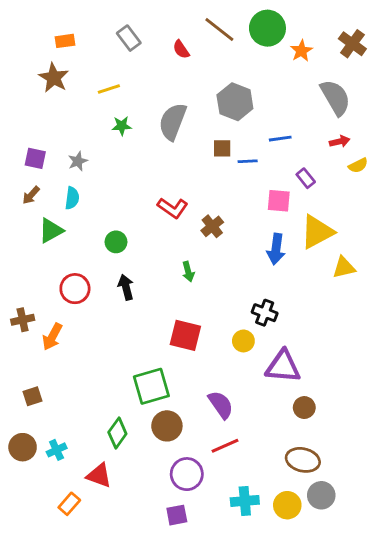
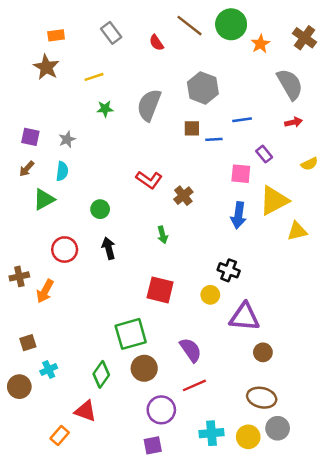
yellow semicircle: (358, 165) -> (309, 164), moved
cyan cross: (57, 450) -> (49, 369), moved

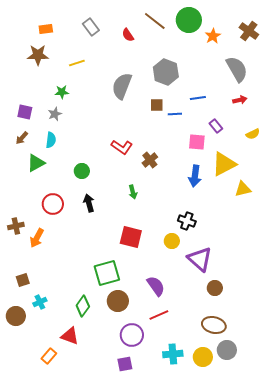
brown star: (46, 67) -> (38, 55), turned -30
green star: (105, 109) -> (62, 92), moved
purple triangle: (245, 317) -> (200, 259), turned 36

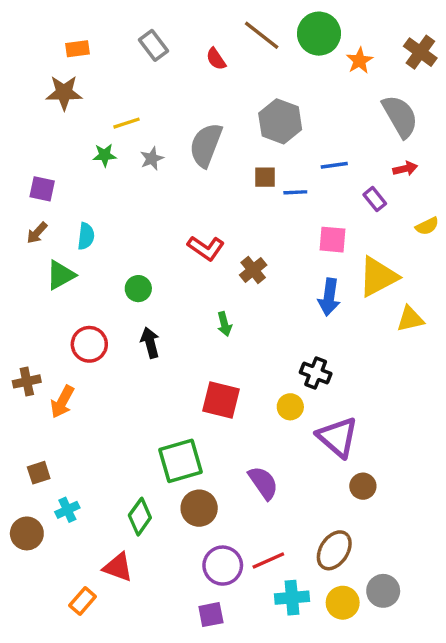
yellow line: (77, 63) -> (126, 123), moved
gray star: (55, 114) -> (152, 159), moved
purple rectangle: (216, 126) -> (375, 199), moved
red line: (159, 315) -> (268, 560), moved
brown ellipse: (214, 325) -> (334, 550), moved, turned -70

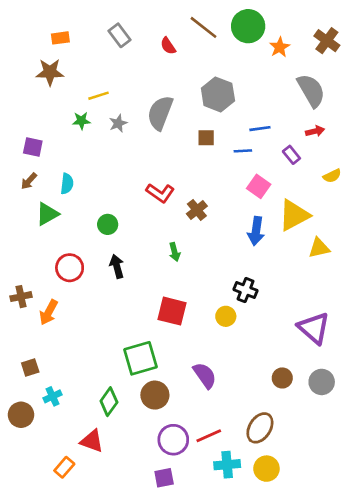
blue line: (295, 192) -> (243, 151), moved
pink square: (333, 240) -> (259, 186), turned 30
purple triangle: (338, 437) -> (314, 328), moved
gray circle: (383, 591) -> (322, 382), moved

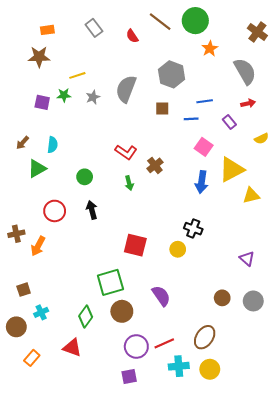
orange star: (280, 47) -> (210, 49), moved
purple square: (33, 147) -> (42, 102), moved
green arrow: (175, 252) -> (129, 183), moved
purple triangle: (314, 328) -> (247, 259), size x0.6
orange rectangle: (64, 467) -> (32, 358), moved

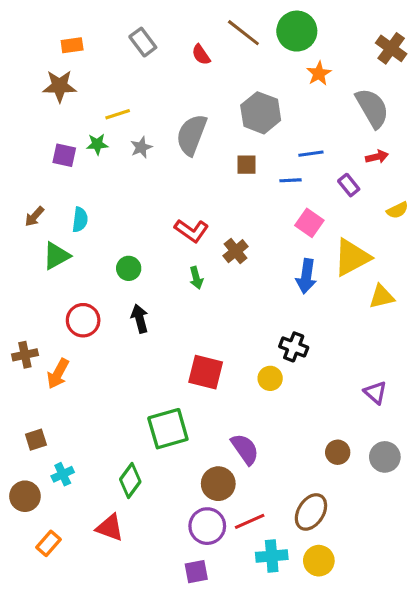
brown circle: (122, 311) -> (218, 484), moved

